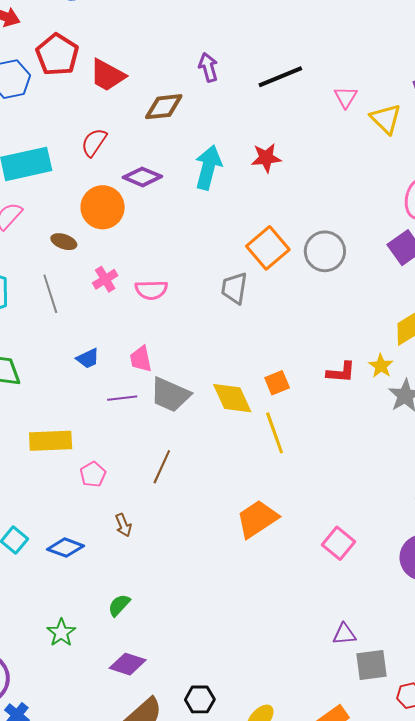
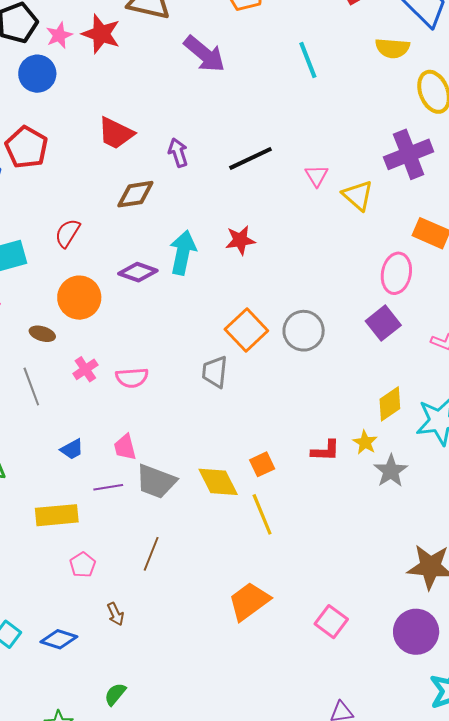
red trapezoid: (107, 75) -> (116, 133), moved
purple diamond: (142, 177) -> (138, 272), moved
yellow rectangle: (51, 441) -> (57, 515), moved

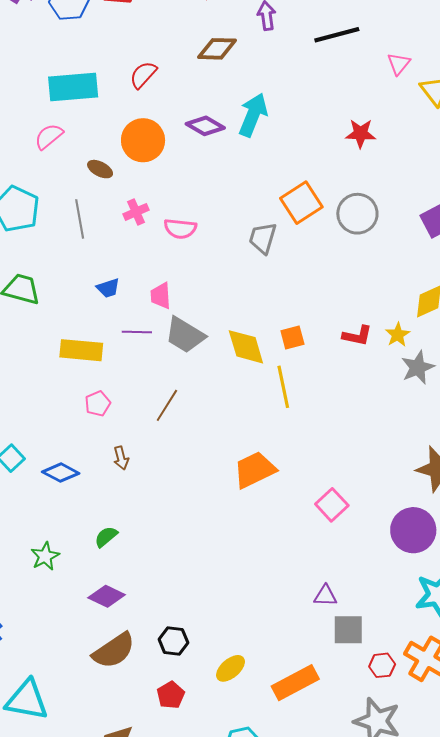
red star: (240, 240) -> (361, 133), moved

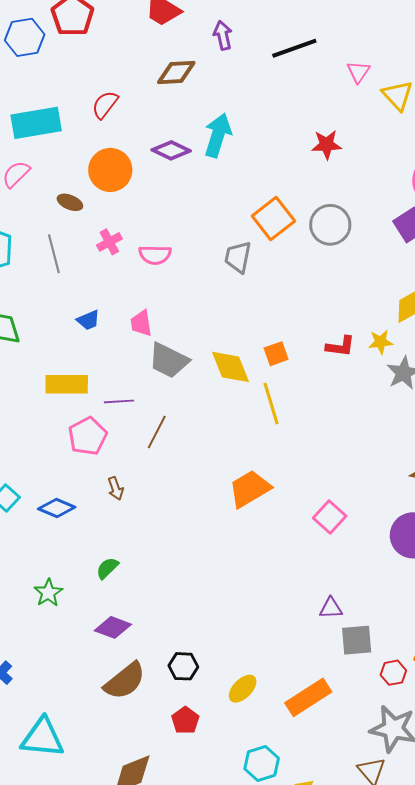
purple line: (137, 332) -> (119, 401), moved
yellow star: (398, 335) -> (381, 342), turned 30
pink pentagon: (98, 404) -> (88, 436), size x1.5

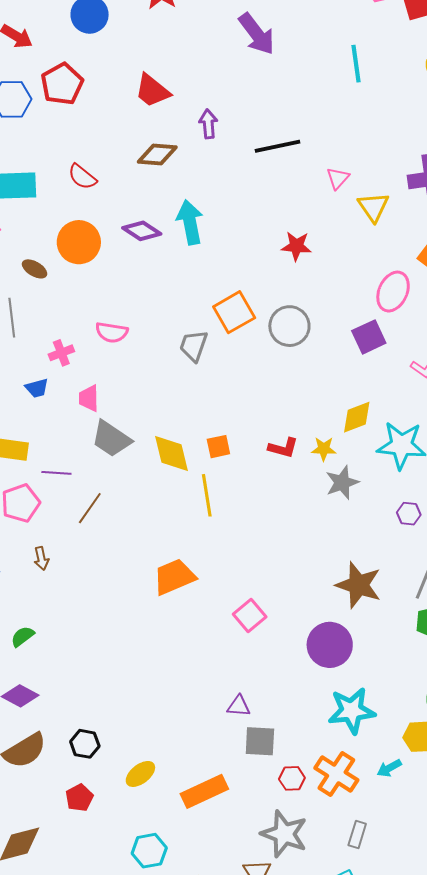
red semicircle: (105, 105) -> (82, 177), turned -96
cyan arrow: (218, 135) -> (190, 222), turned -36
pink cross: (109, 242) -> (61, 353), moved

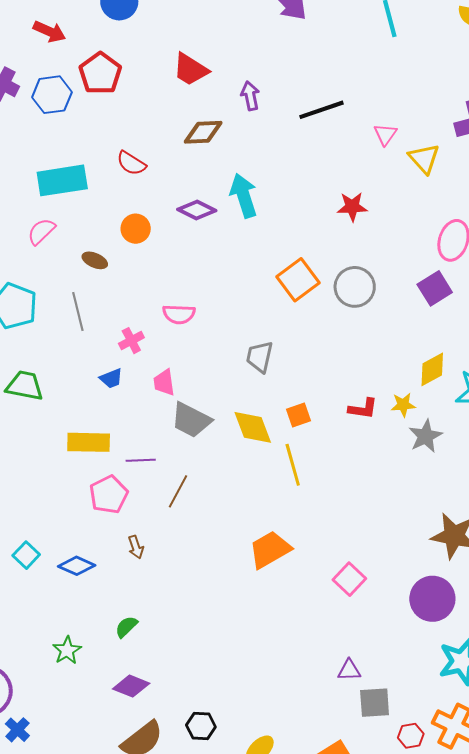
orange circle: (79, 242) -> (136, 229), size x0.7
gray trapezoid: (194, 346) -> (260, 357), moved

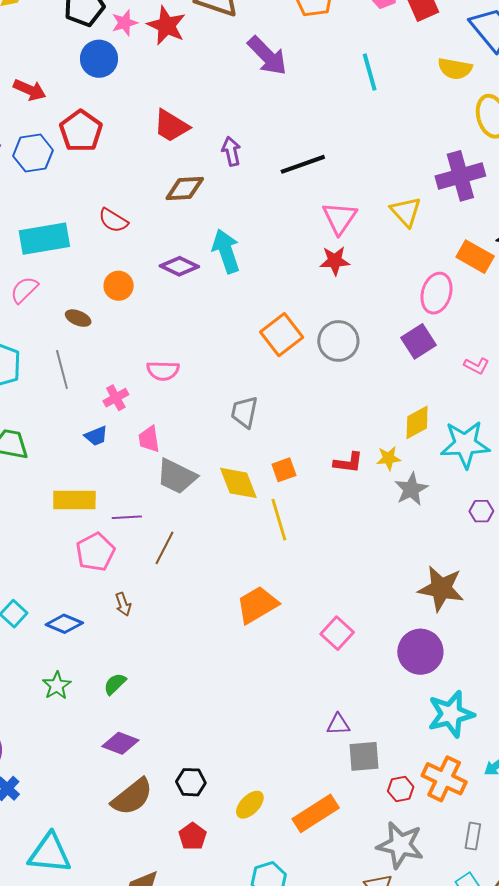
pink triangle: (385, 134) -> (340, 218), moved, size x1.5
green star: (67, 650) -> (57, 685), moved

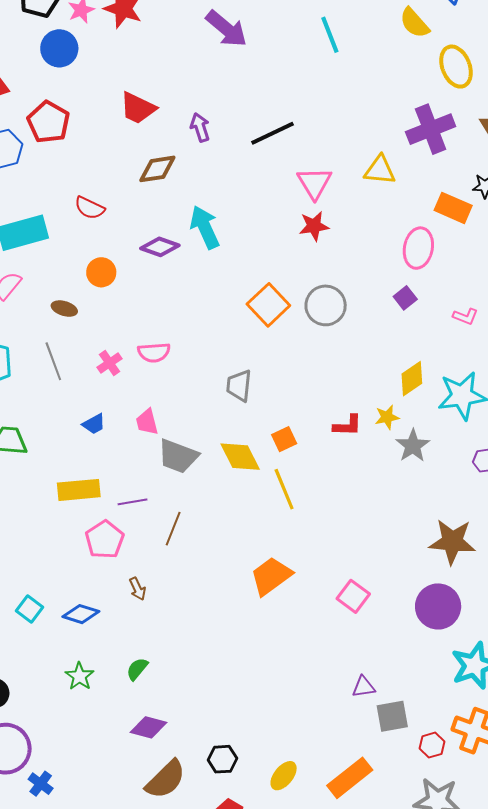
yellow semicircle: (455, 69) -> (414, 23), turned 44
yellow triangle: (406, 212) -> (380, 170), turned -36
purple square: (418, 341) -> (405, 298), size x0.7
pink cross: (116, 398) -> (109, 363), moved

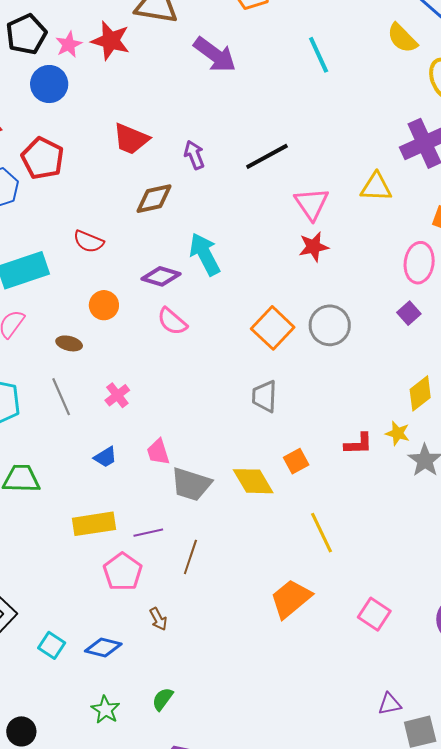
pink semicircle: (154, 352) -> (172, 321), moved, turned 48
gray trapezoid: (239, 386) -> (264, 396), moved
yellow star: (387, 417) -> (398, 433), turned 30
yellow line: (284, 489) -> (322, 533), moved

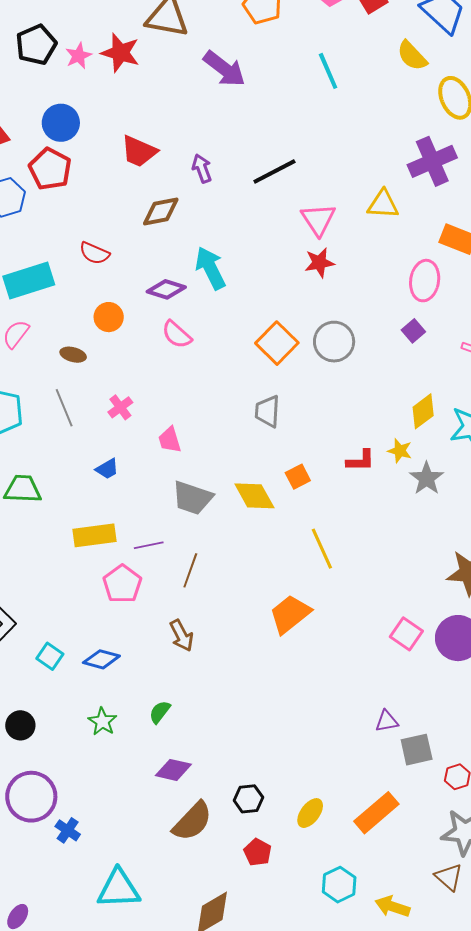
blue circle: (49, 84) -> (61, 123), moved
pink trapezoid: (158, 452) -> (170, 440), moved
pink square: (374, 614) -> (406, 634), moved
brown arrow: (158, 619) -> (182, 636), moved, size x1.4
black circle: (21, 731) -> (20, 725), moved

